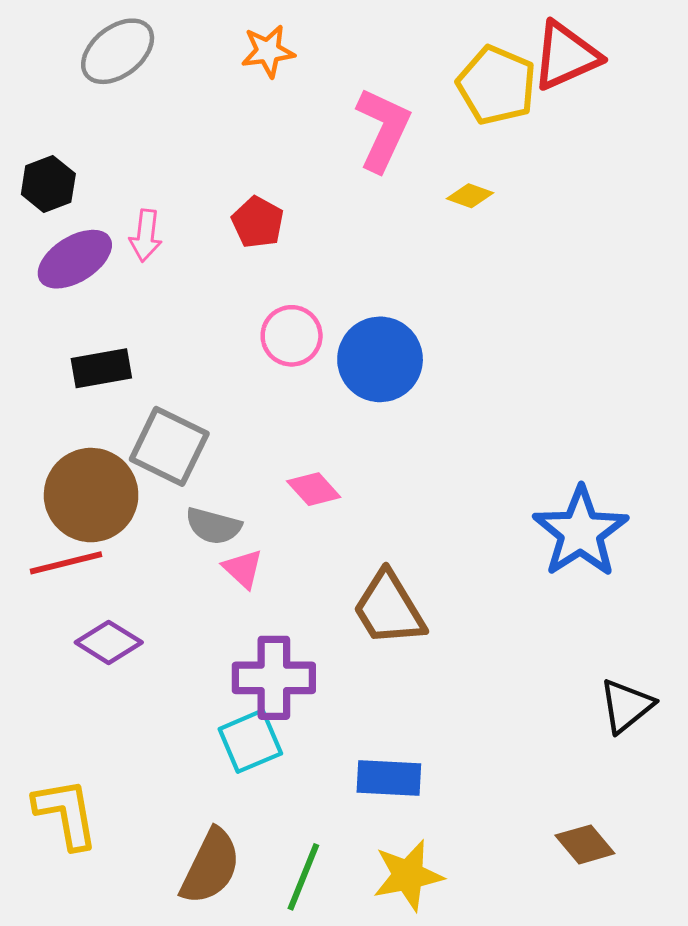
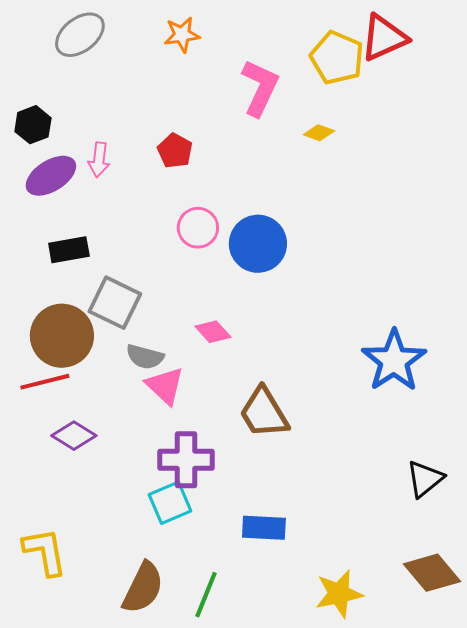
pink triangle: (243, 569) -> (165, 386), size x1.4
brown diamond: (585, 844) -> (432, 573), moved, size x1.4
yellow star: (408, 875) -> (339, 594), moved

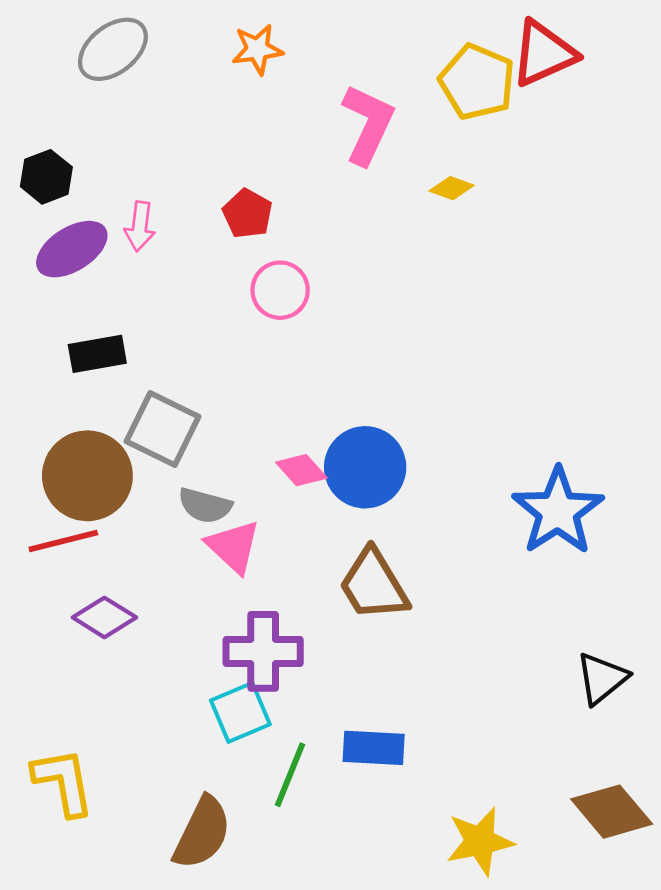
pink circle: (198, 228) -> (280, 290), moved
blue circle: (258, 244) -> (365, 467), moved
green line: (206, 595) -> (290, 775), moved

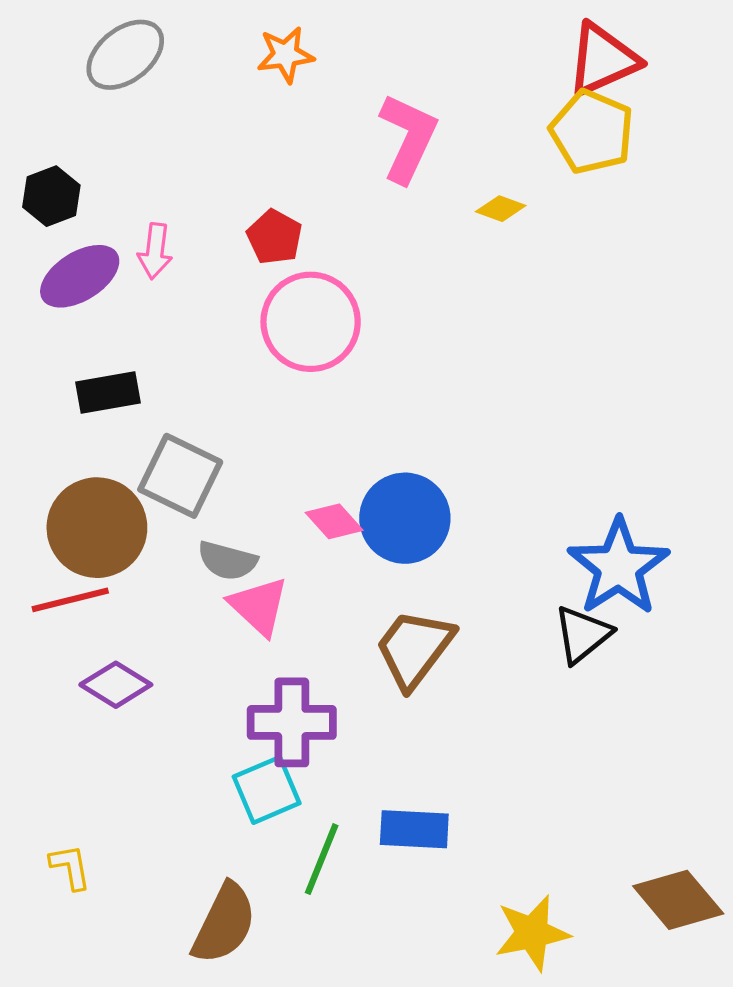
yellow pentagon: (477, 82) -> (592, 132), moved
pink circle: (280, 290) -> (311, 322), size x1.5
brown trapezoid: (374, 585) -> (414, 649), turned 68
black triangle: (602, 678) -> (582, 634), moved
yellow L-shape: (63, 782) -> (70, 867), size x0.6

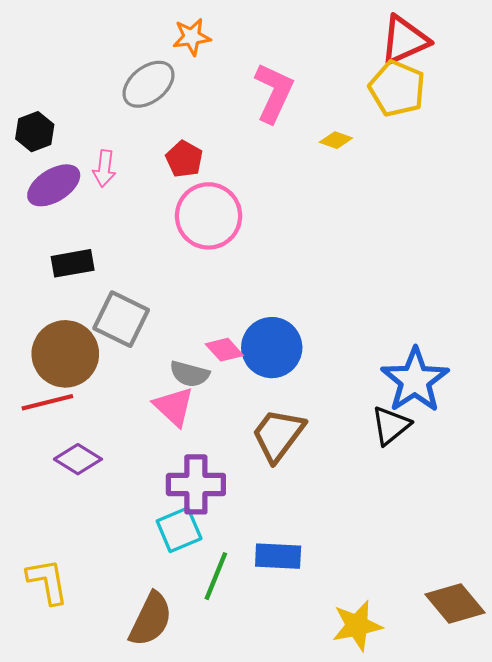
gray ellipse: (125, 55) -> (149, 84), moved
gray semicircle: (227, 561) -> (190, 374), moved
yellow L-shape: (70, 867) -> (47, 581), size x1.5

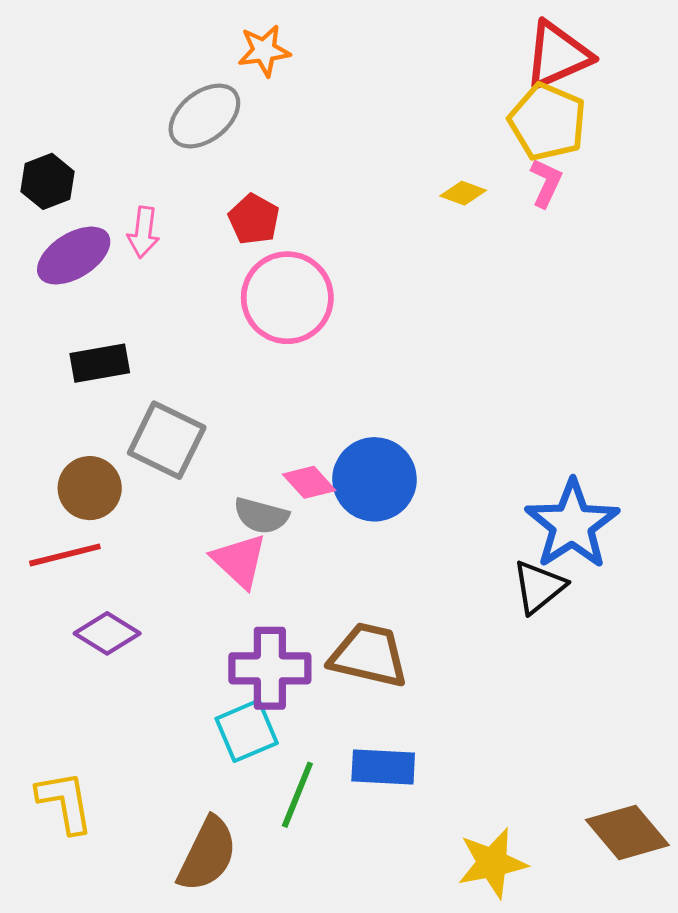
pink L-shape: (274, 93) -> (546, 183), moved, size x0.6
brown circle: (65, 354) -> (90, 488), size x0.7
brown trapezoid: (278, 435) -> (369, 655), moved, turned 66

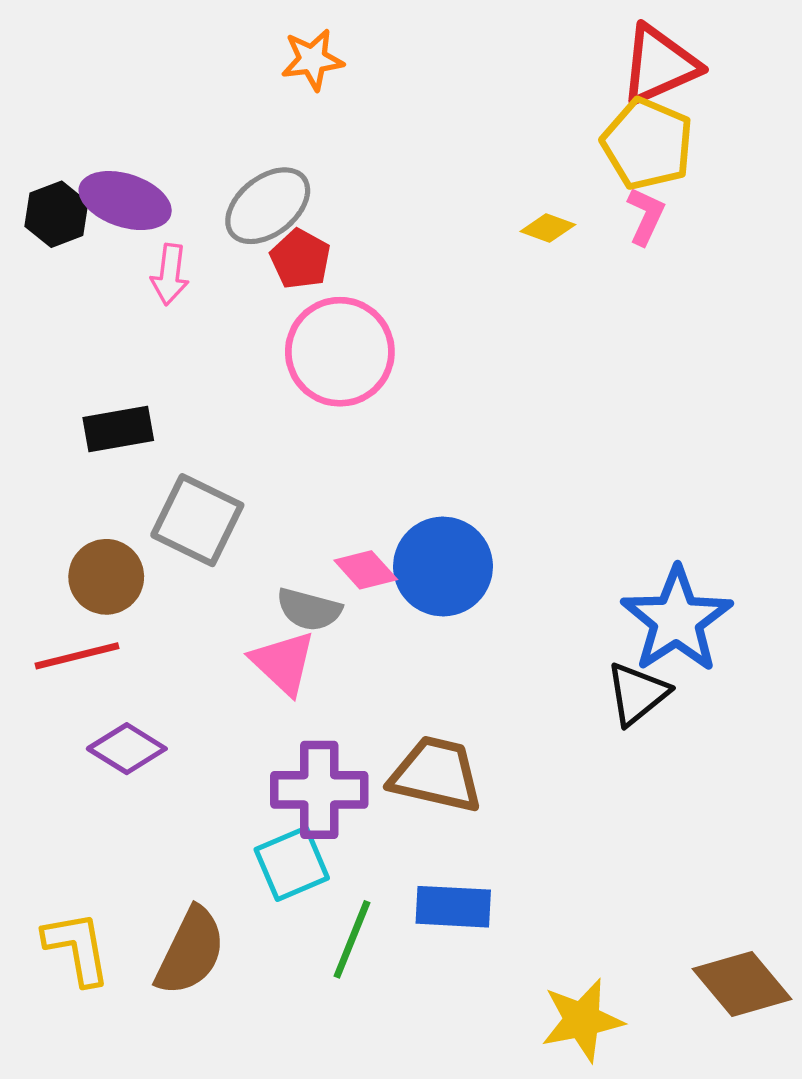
gray ellipse: (204, 116) -> (268, 206), moved
purple ellipse: (74, 256) -> (125, 201), moved, turned 50
brown semicircle: (207, 854) -> (190, 951), moved

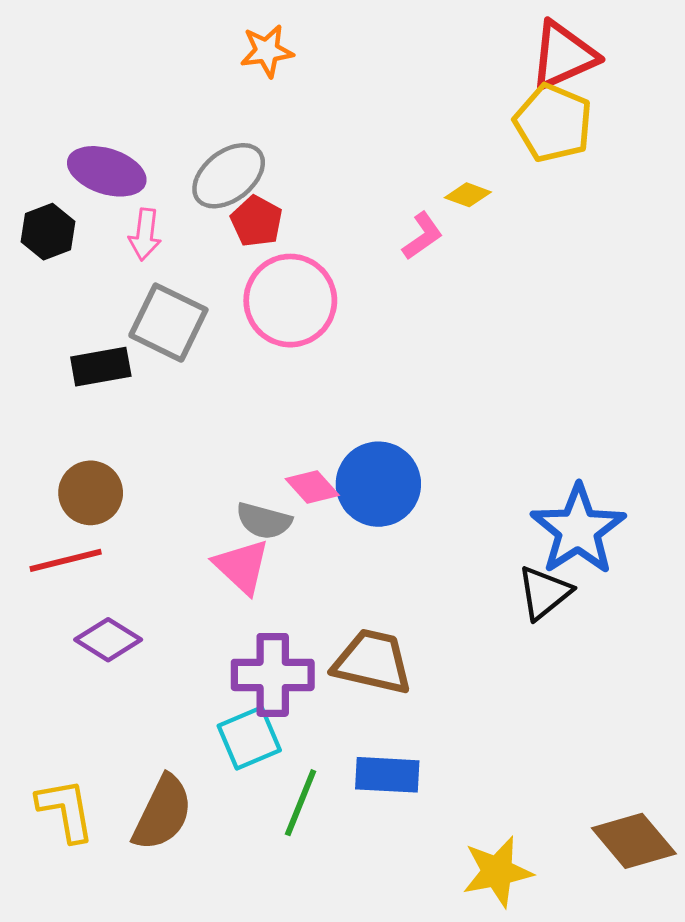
black hexagon: (56, 214) -> (48, 232), moved
pink L-shape: (646, 216) -> (422, 236), moved, turned 30
gray square: (197, 520) -> (168, 323), moved

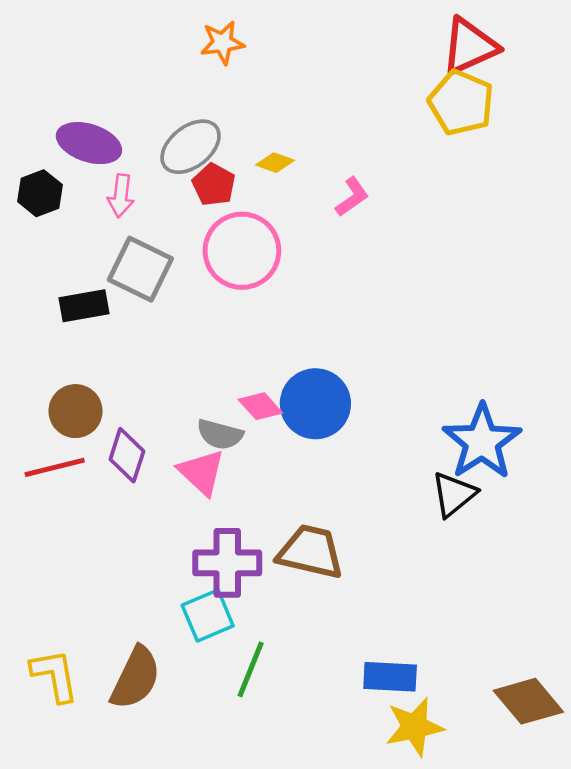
yellow diamond: (468, 195) -> (275, 163), moved
purple diamond: (108, 640) -> (127, 455), moved, turned 76
blue rectangle: (387, 775) -> (390, 677), moved

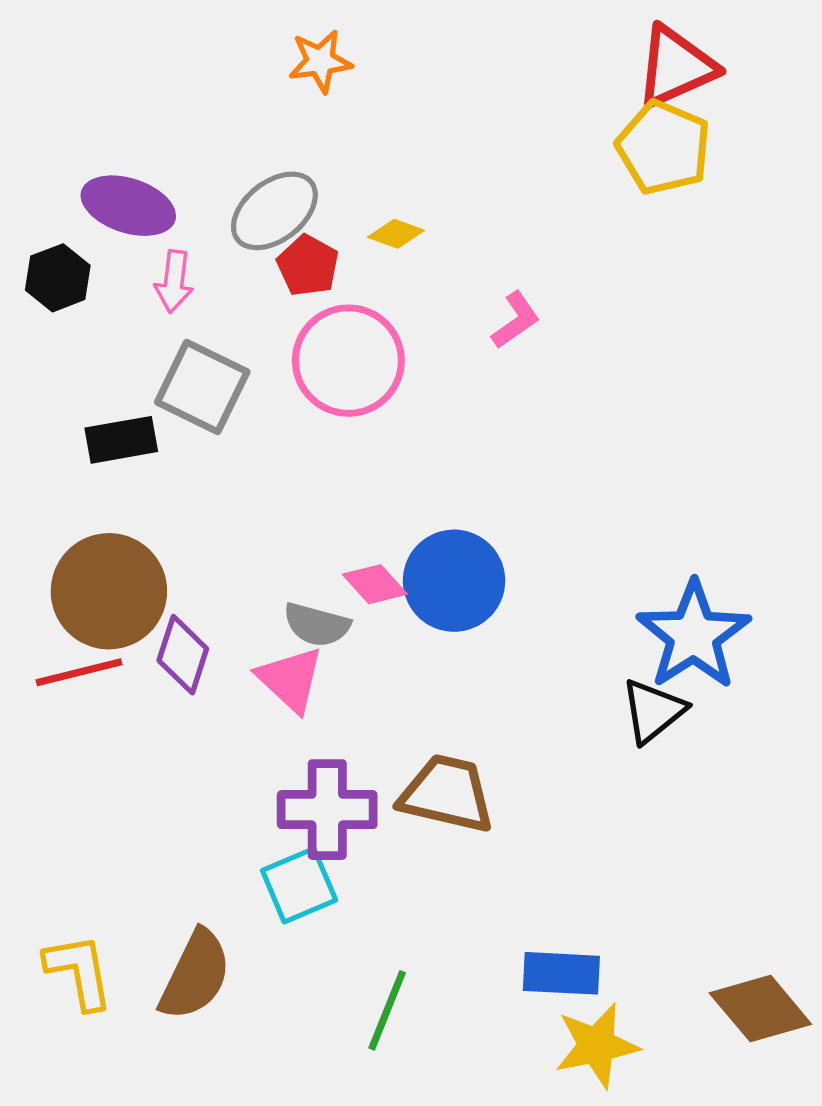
pink L-shape: (352, 197) -> (516, 320), moved
brown circle: (75, 411) -> (109, 591), size x1.5
green line: (251, 669) -> (387, 1010), moved

